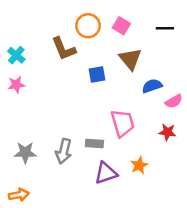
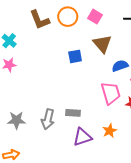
brown L-shape: (64, 49) -> (40, 20), moved
pink trapezoid: (123, 123) -> (111, 93), moved

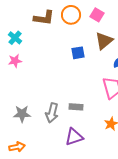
brown L-shape: (40, 20) -> (44, 18), turned -60
brown triangle: (102, 44) -> (104, 41), turned 30
purple triangle: (82, 137) -> (74, 137), moved

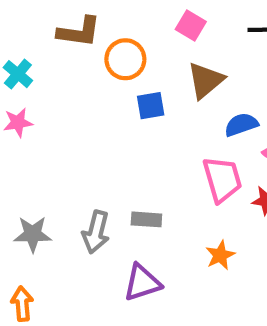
orange circle: (71, 15) -> (125, 59), moved
orange arrow: (17, 147) -> (22, 304), turned -84

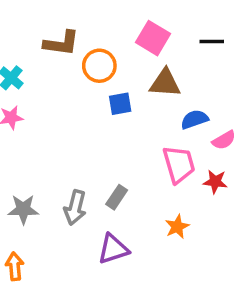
pink square: (191, 26) -> (153, 38), size x1.4
brown triangle: (205, 80) -> (165, 83), turned 44
gray rectangle: (146, 219) -> (117, 197), turned -60

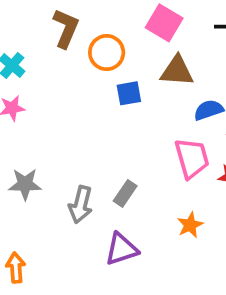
brown L-shape: (61, 43) -> (66, 28), turned -75
gray star: (23, 209) -> (25, 184), moved

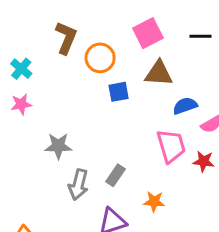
pink square: (164, 23) -> (148, 33), turned 32
gray star: (25, 184) -> (58, 146), moved
orange star: (190, 225) -> (154, 202), moved, turned 30

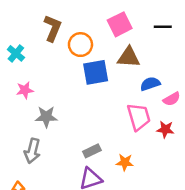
blue square: (119, 92) -> (96, 72), size x1.5
pink star: (21, 104) -> (25, 90), moved
gray rectangle: (116, 175) -> (92, 151), moved, turned 30
gray arrow: (78, 185) -> (32, 151), moved

